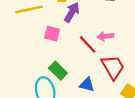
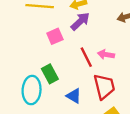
pink square: (52, 34) -> (55, 36), turned 35

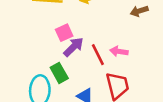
purple arrow: (80, 21) -> (73, 47), moved

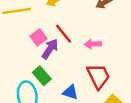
red line: (98, 55) -> (64, 34), moved

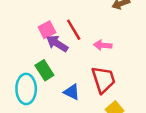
purple arrow: (50, 49) -> (57, 43), turned -100

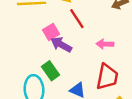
red line: (74, 30) -> (77, 19), moved
red trapezoid: (103, 80) -> (107, 77), turned 32

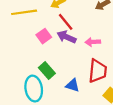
purple arrow: (61, 45) -> (67, 37), moved

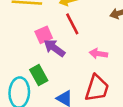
purple arrow: (67, 37) -> (54, 48), moved

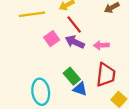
purple arrow: (54, 48) -> (75, 42), moved
green rectangle: (39, 75) -> (72, 76), moved

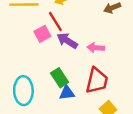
red line: (74, 25) -> (55, 22), moved
blue triangle: (80, 89) -> (67, 93), turned -32

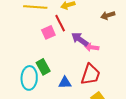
purple arrow: (67, 41) -> (80, 39), moved
green rectangle: (60, 78) -> (43, 67), moved

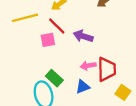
pink square: (48, 32) -> (48, 40), turned 32
pink arrow: (92, 47) -> (88, 66), moved

